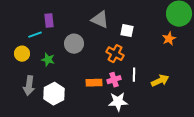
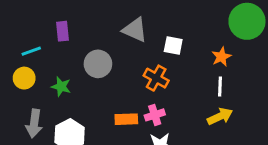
cyan line: (35, 35) -> (31, 51), moved
orange star: (169, 39) -> (221, 57), moved
white line: (134, 75) -> (220, 87), moved

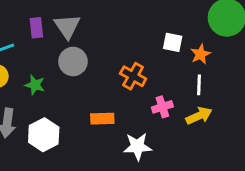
gray triangle: (135, 30) -> (67, 26), moved, turned 32
white square: (173, 45) -> (173, 42), moved
pink cross: (155, 115) -> (162, 107), moved

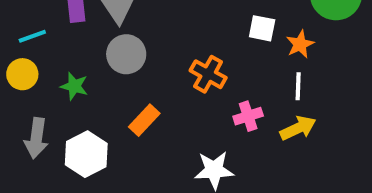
orange rectangle: (102, 119) -> (144, 120), moved, turned -45

